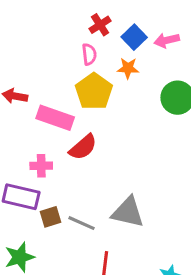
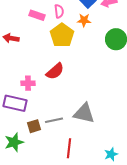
pink rectangle: (55, 118) -> (37, 15), moved, size x0.7
brown square: (51, 217) -> (34, 126), moved
gray line: (81, 223) -> (54, 120), turned -36

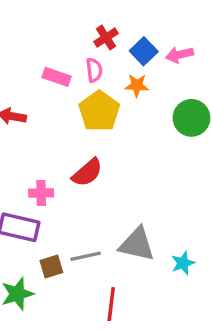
cyan star: (111, 154) -> (183, 263), moved

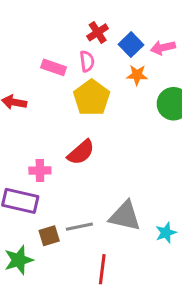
orange star: (137, 85) -> (137, 75), moved

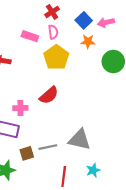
red cross: (98, 32) -> (52, 12), moved
cyan star: (166, 233) -> (93, 170), moved

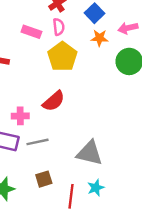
pink arrow: (106, 22) -> (128, 28), moved
gray line: (48, 147) -> (38, 142), moved
brown square: (27, 153) -> (44, 179), moved
cyan star: (93, 170) -> (96, 188), moved

